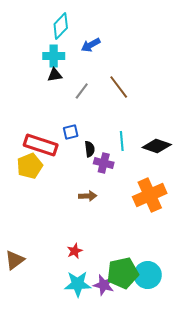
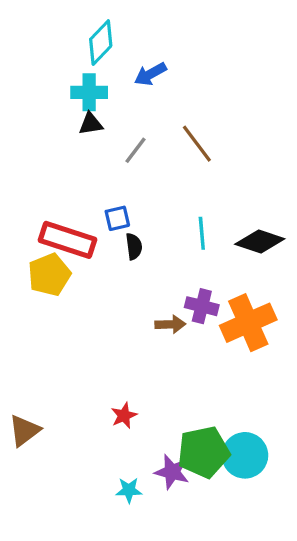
black semicircle: (90, 149) -> (134, 246), moved
purple cross: (104, 163) -> (202, 306), moved
brown arrow: (88, 196) -> (170, 324), moved
cyan star: (78, 284) -> (129, 490), moved, size x0.6

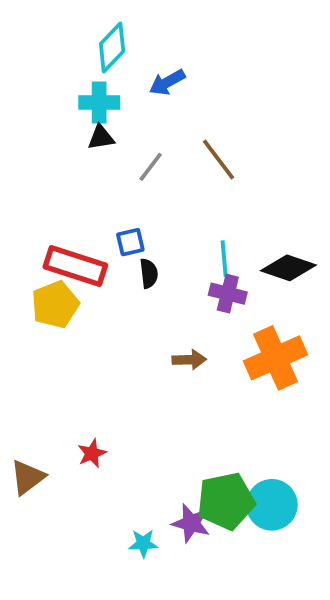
purple cross: (202, 306) -> (228, 294), moved
red star: (124, 416) -> (92, 453), moved

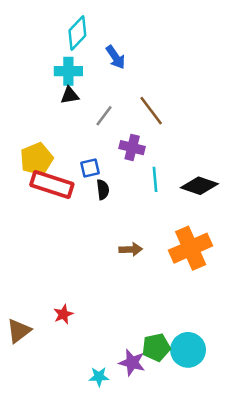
blue arrow: (167, 82) -> (115, 57), turned -95
purple cross: (228, 294) -> (132, 148), moved
yellow pentagon: (55, 305) -> (37, 159), moved
green pentagon: (226, 501) -> (156, 347), size x0.7

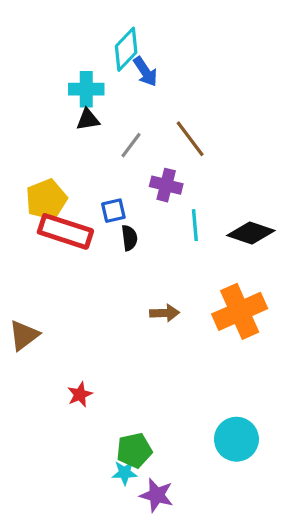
cyan diamond: (77, 33) -> (126, 49), moved
brown triangle: (19, 331) -> (24, 335), moved
green pentagon: (156, 347) -> (134, 450), moved
purple star: (132, 363) -> (157, 495), moved

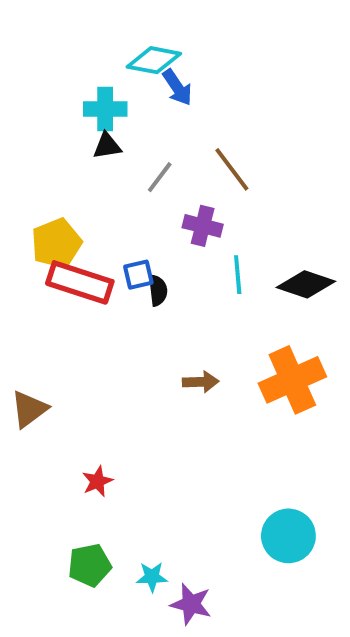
cyan diamond: (126, 49) -> (154, 60), turned 57
blue square: (113, 211) -> (138, 275), moved
green pentagon: (134, 450) -> (90, 565), moved

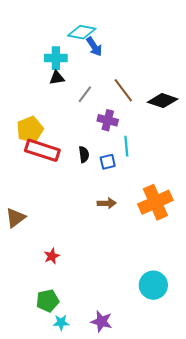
blue square: (138, 275) -> (108, 162), moved
black diamond: (306, 284) -> (163, 101), moved
cyan star: (152, 577) -> (61, 322), moved

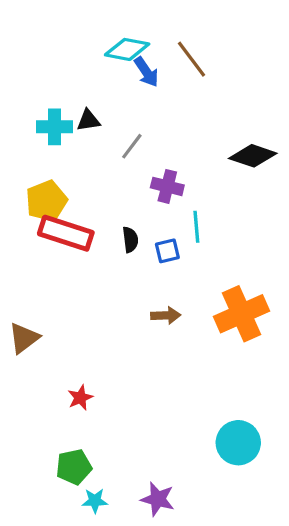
cyan cross: (56, 58) -> (55, 127), moved
brown line: (123, 90) -> (192, 59), moved

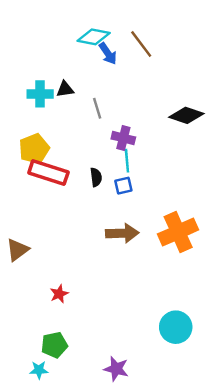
gray line: (132, 146) -> (97, 108), turned -54
cyan line: (196, 227) -> (127, 161), moved
brown arrow: (166, 315) -> (122, 233), size x1.5
cyan star: (95, 501) -> (39, 370), moved

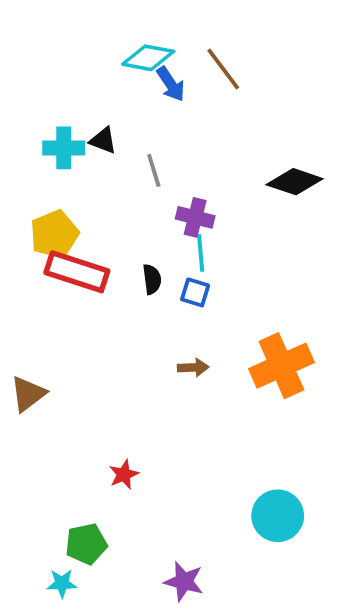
black triangle: (65, 89) -> (103, 140), turned 30
blue square: (123, 186) -> (195, 292), turned 30
brown arrow: (122, 233) -> (193, 367), size x0.6
red star: (59, 294) -> (124, 474), moved

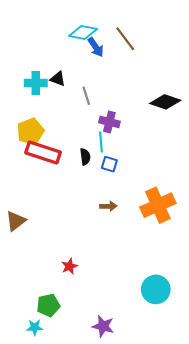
cyan line: (201, 253) -> (101, 142), moved

